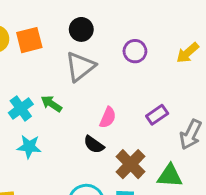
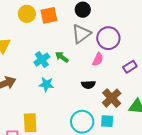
purple circle: (135, 51) -> (108, 38), moved, size x1.5
pink semicircle: (108, 118) -> (98, 59), moved
black semicircle: (94, 145) -> (88, 85), turned -40

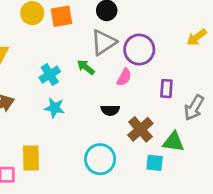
green arrow: (62, 57) -> (86, 67), moved
purple rectangle: (130, 67) -> (166, 89), turned -56
cyan square: (107, 121) -> (155, 163), moved

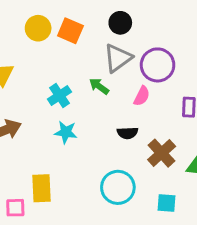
orange square: (61, 16) -> (70, 31), turned 35
cyan square: (155, 163) -> (167, 203), moved

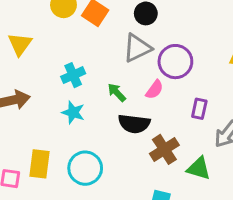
green arrow: (99, 86) -> (117, 92), moved
black semicircle: (127, 133) -> (134, 124), size x1.5
cyan circle: (118, 187) -> (85, 168), moved

